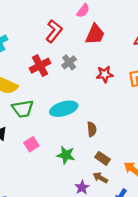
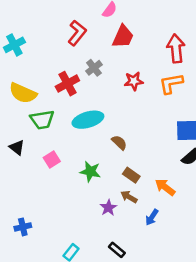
red cross: (40, 66) -> (67, 84), moved
brown semicircle: (92, 129) -> (119, 143), turned -40

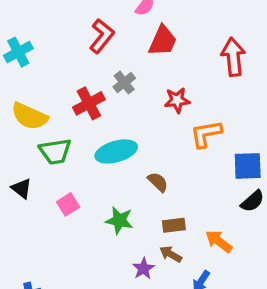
orange L-shape: (171, 84) -> (206, 134), moved
brown rectangle: (131, 175) -> (174, 225), turned -42

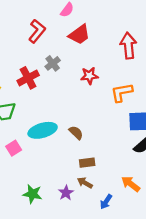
red trapezoid: (163, 41) -> (79, 34), turned 30
orange L-shape: (206, 134) -> (122, 92), moved
cyan ellipse: (116, 151) -> (43, 130), moved
green star: (119, 220) -> (33, 194), moved
orange arrow: (219, 241) -> (131, 184), moved

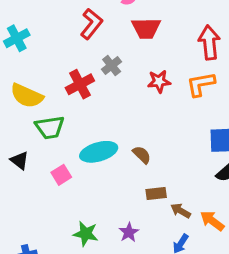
red trapezoid: (79, 34) -> (146, 28), turned 35
orange L-shape: (122, 92) -> (201, 84), moved
brown arrow: (85, 183) -> (181, 211), moved

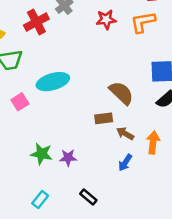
brown semicircle: (142, 155) -> (121, 93), moved, size x1.5
orange arrow: (212, 221) -> (153, 142), turned 60
purple star: (129, 232) -> (68, 158), moved, turned 30

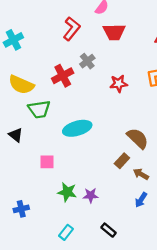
red star: (106, 19) -> (119, 84), moved
pink square: (20, 102) -> (47, 162), moved, turned 32
brown rectangle: (104, 118) -> (122, 161), turned -40

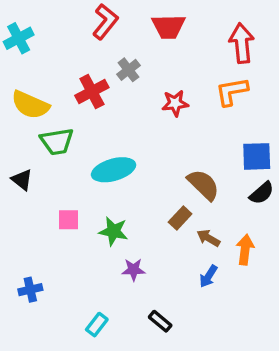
green star: (67, 192) -> (114, 231), moved

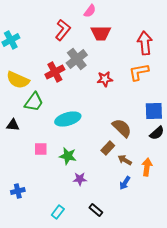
gray cross: (128, 70) -> (77, 59), size x1.5
green trapezoid: (57, 141) -> (34, 102), turned -45
black triangle: (22, 180) -> (13, 125), turned -32

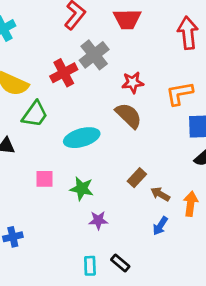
orange L-shape: (139, 72) -> (180, 93), moved
brown semicircle: (122, 128) -> (129, 116), moved
cyan rectangle: (58, 212) -> (90, 266), moved, turned -40

